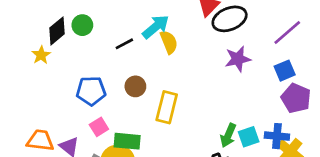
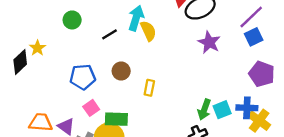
cyan arrow: (156, 27) -> (136, 18), turned -30
black diamond: (57, 31) -> (20, 62), moved
purple star: (238, 59) -> (209, 42), turned -30
blue square: (285, 71) -> (254, 37), moved
yellow rectangle: (167, 107) -> (149, 88), size x0.6

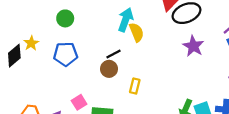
black line: (110, 34) -> (114, 54), moved
blue pentagon: (83, 77) -> (66, 54), moved

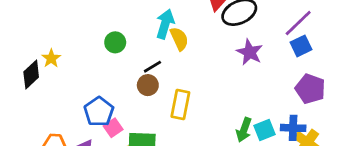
green circle: (65, 18) -> (115, 42), moved
blue pentagon: (66, 54) -> (99, 112), moved, turned -30
yellow rectangle: (135, 86) -> (180, 105), size x1.5

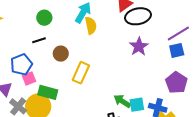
black line: (152, 67) -> (39, 40), moved
green arrow: (244, 130) -> (122, 101), turned 90

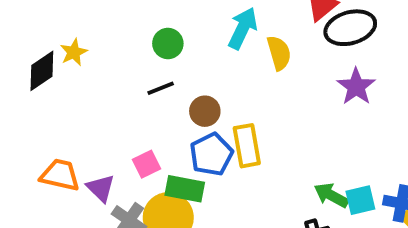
yellow semicircle: (91, 25) -> (279, 53), moved
blue pentagon: (21, 65) -> (211, 154), moved
yellow rectangle: (81, 73) -> (247, 146), turned -30

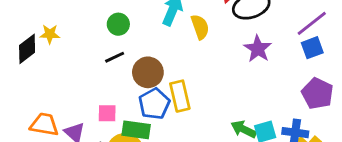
yellow star: (74, 52) -> (50, 34), turned 30
brown circle: (205, 111) -> (148, 72), size x1.4
pink square: (146, 164) -> (107, 113), turned 30

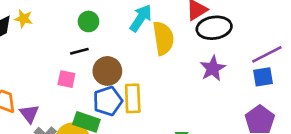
yellow semicircle: (200, 27) -> (163, 38), size x1.4
pink square: (107, 113) -> (66, 79), moved

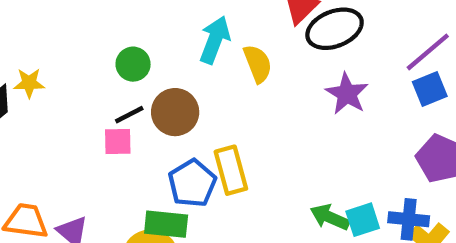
yellow semicircle: (163, 38) -> (258, 64), size x0.7
brown circle: (107, 71) -> (175, 112), moved
pink square: (66, 79) -> (118, 142), moved

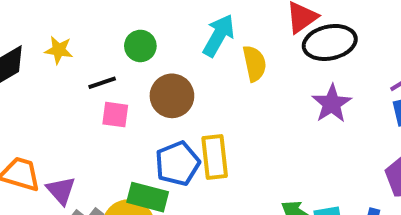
yellow star: (29, 83) -> (59, 50), moved
black line: (129, 115) -> (102, 83), moved

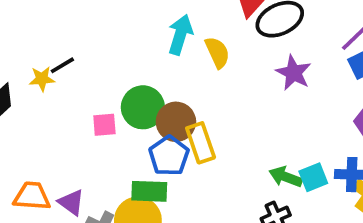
green circle: (140, 46) -> (143, 107), moved, size x1.5
black line: (102, 83) -> (62, 65), moved
brown circle: (172, 96) -> (176, 122), moved

